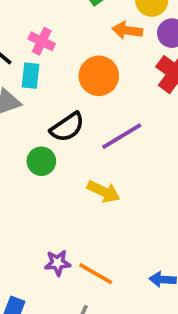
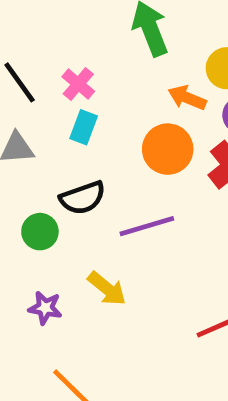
cyan rectangle: (31, 76) -> (84, 127), moved
orange circle: (99, 76) -> (168, 149), moved
purple star: (58, 263) -> (45, 308), moved

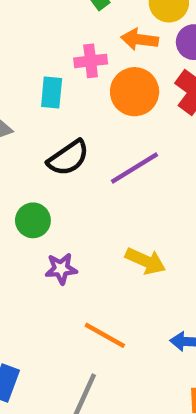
pink cross: (78, 84) -> (91, 61), moved, turned -32
green circle: (40, 232) -> (33, 220), moved
yellow arrow: (107, 289) -> (145, 261), moved

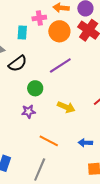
black semicircle: (68, 158) -> (18, 64), moved
green circle: (33, 220) -> (35, 88), moved

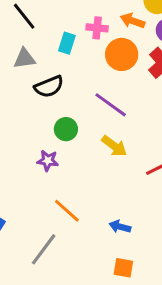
purple line: (60, 66) -> (111, 105), turned 55
yellow arrow: (66, 107) -> (114, 146), moved

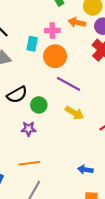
orange circle: (122, 54) -> (55, 56), moved
black semicircle: (49, 87) -> (17, 95), moved
orange line: (67, 211) -> (29, 163), moved, turned -42

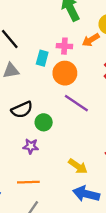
orange arrow: (77, 22) -> (91, 40), turned -49
yellow arrow: (74, 113) -> (78, 166), moved
blue arrow: (85, 170) -> (86, 194), size x1.6

